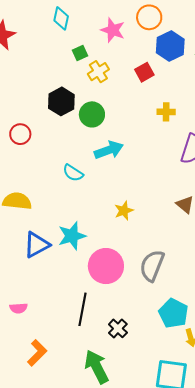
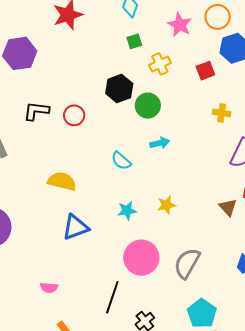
green square: (80, 53) -> (134, 41), moved
cyan arrow: (109, 150) -> (160, 143), size x0.7
cyan star: (72, 236) -> (127, 211), moved, size x0.7

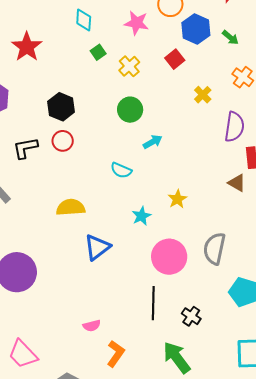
black hexagon: (119, 89) -> (61, 107), moved
yellow cross: (222, 113) -> (203, 95), turned -36
pink semicircle: (49, 288) -> (92, 326), moved

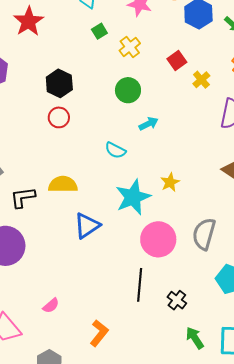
red square: (175, 59) -> (177, 60), moved
black L-shape: (25, 148) -> (23, 197), moved
cyan star: (141, 216) -> (133, 197), size x1.8
pink semicircle: (92, 326) -> (51, 306), moved, turned -30
green arrow: (177, 358) -> (195, 338), moved, size x0.7

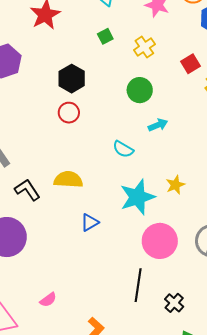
green square: (99, 31) -> (105, 36), moved
black L-shape: (23, 197) -> (27, 190), turned 60
blue triangle: (87, 226) -> (90, 222), size x0.7

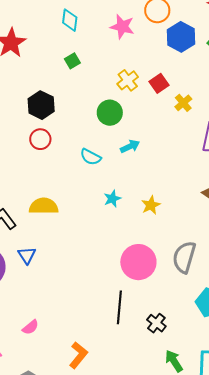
yellow cross: (144, 47) -> (128, 80), moved
cyan semicircle: (123, 149) -> (91, 157), moved
cyan star: (137, 197) -> (112, 199), moved, size x0.5
blue triangle: (90, 222) -> (27, 255), moved, turned -30

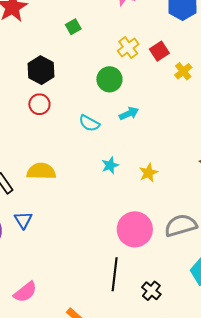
gray semicircle: (184, 257) -> (181, 225), turned 56
pink semicircle: (30, 327) -> (25, 292), size x1.4

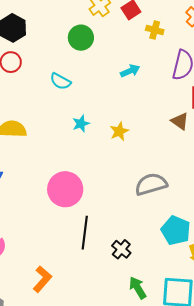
yellow cross: (183, 71) -> (155, 30), turned -36
cyan arrow: (129, 114) -> (130, 71), moved
pink circle: (135, 229) -> (65, 189), moved

